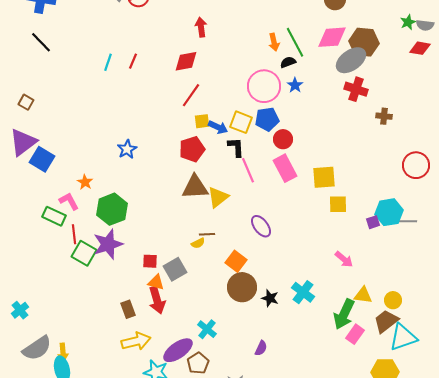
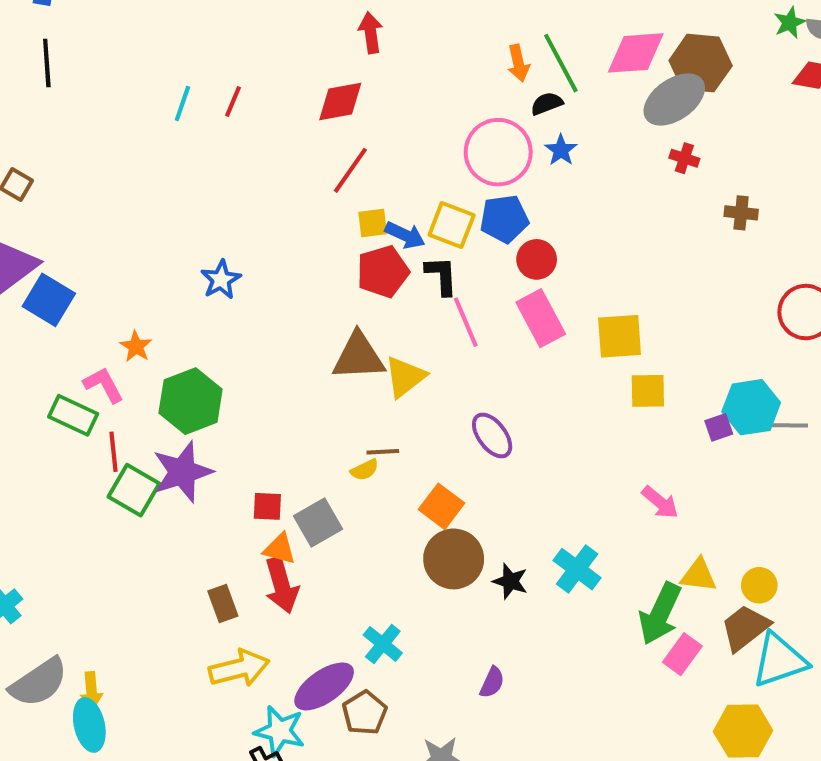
black line: (41, 42) -> (47, 63), turned 40
red cross: (356, 89) -> (684, 158), size x0.6
red pentagon: (192, 149) -> (383, 272), moved

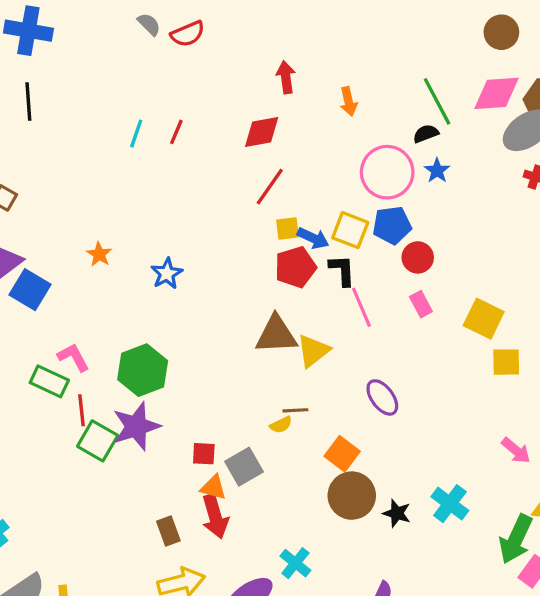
orange arrow: (518, 63) -> (349, 101), moved
pink rectangle: (541, 318) -> (421, 304), size x0.6
yellow square: (620, 336) -> (484, 319), turned 30
orange star: (136, 346) -> (99, 254), moved

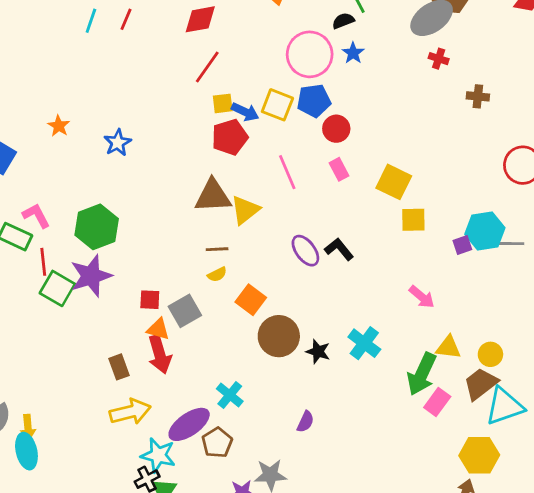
black L-shape: (342, 270) -> (339, 249), moved, turned -36
brown line: (295, 410) -> (217, 249), moved
orange square: (342, 454) -> (251, 300), moved

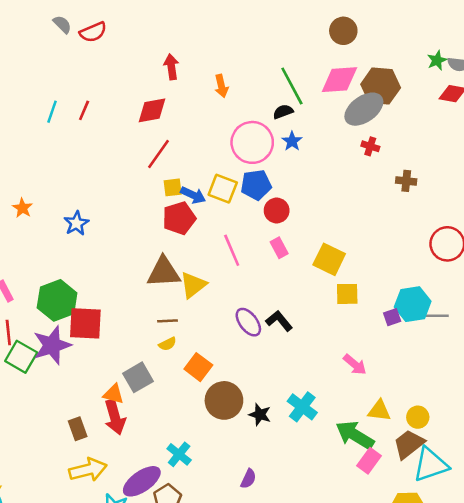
red square: (150, 300) -> (85, 323), moved, size x1.8
green arrow: (422, 374) -> (355, 435), turned 96

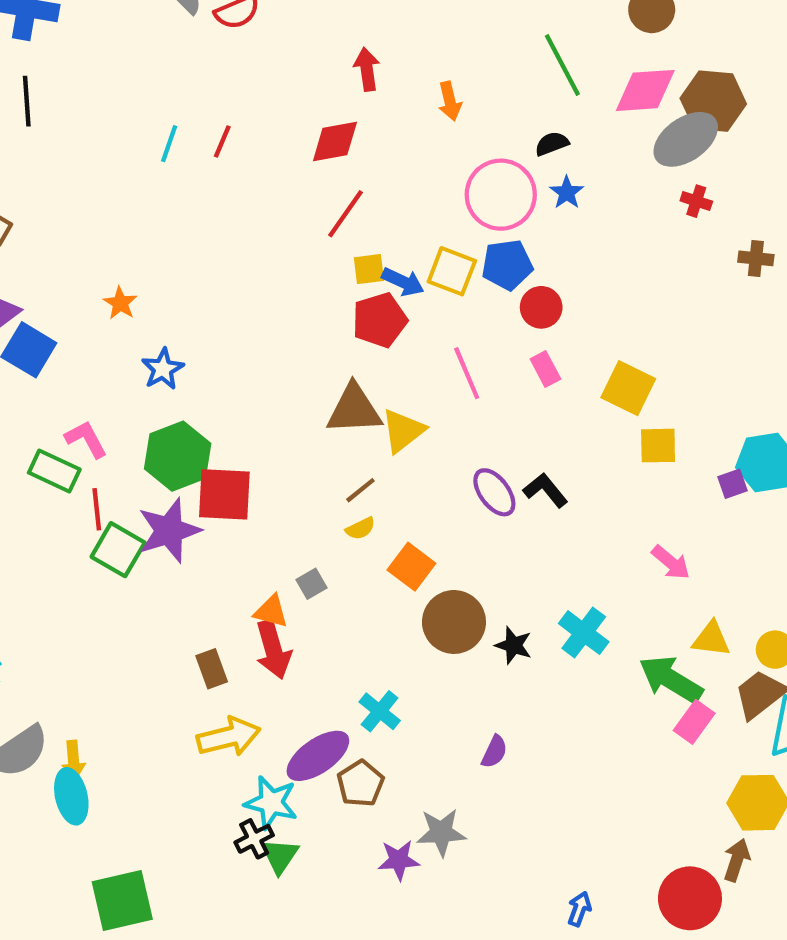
green line: (292, 86) -> (562, 65), moved
blue star: (76, 223) -> (163, 369), moved
brown line: (167, 321) -> (360, 490), turned -36
gray square: (138, 377) -> (312, 584), size x0.6

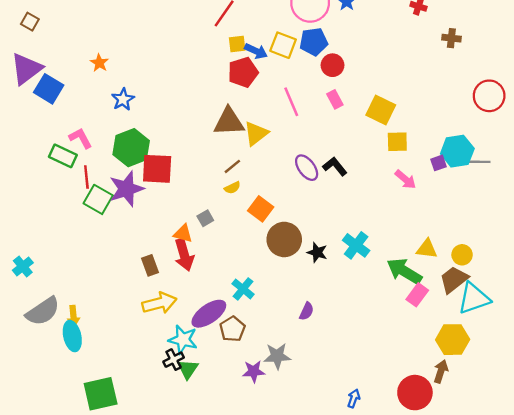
pink arrow: (671, 562) -> (406, 179), moved

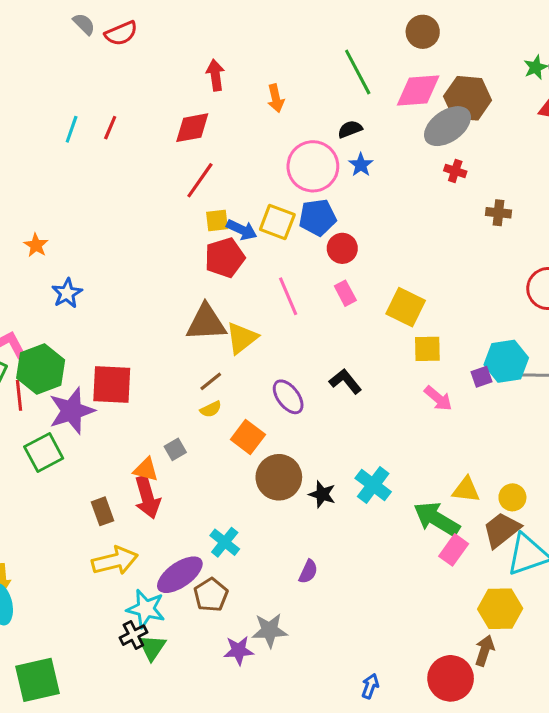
green hexagon: (131, 148) -> (41, 369), moved
purple ellipse: (307, 168) -> (288, 397), moved
green square: (98, 199) -> (44, 453), moved, turned 32

